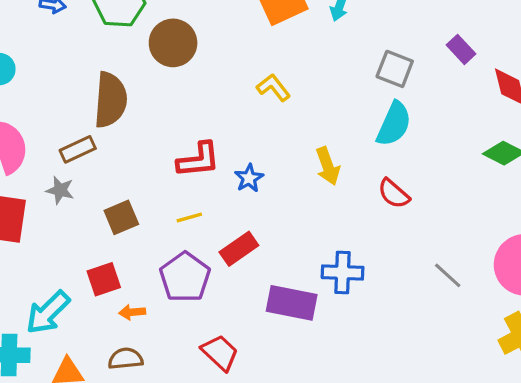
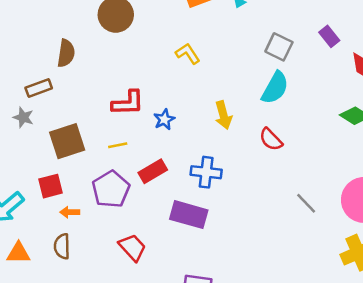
brown semicircle: (110, 100) -> (66, 53), size x0.7
brown square: (121, 217) -> (67, 141), size x1.4
blue cross: (343, 273) -> (206, 172), moved
brown semicircle: (126, 359) -> (62, 246), turned -90

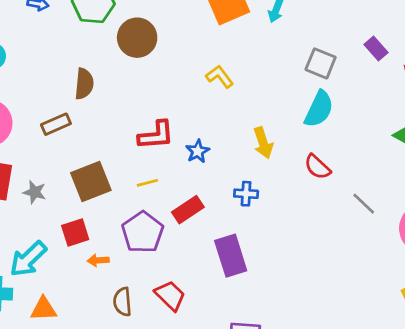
gray star: (23, 117) -> (35, 192), moved
blue cross: (206, 172) -> (246, 194), moved, size x0.7
gray line: (306, 203) -> (364, 204), moved
purple rectangle: (189, 215) -> (231, 256), turned 60
brown semicircle: (62, 246) -> (122, 302), moved

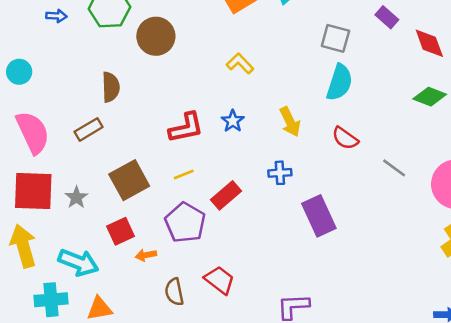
blue star: (198, 151) -> (233, 121), moved
gray star: (35, 192) -> (76, 197), turned 30
purple rectangle: (231, 256) -> (319, 216), moved
cyan arrow: (28, 259) -> (78, 262), turned -108

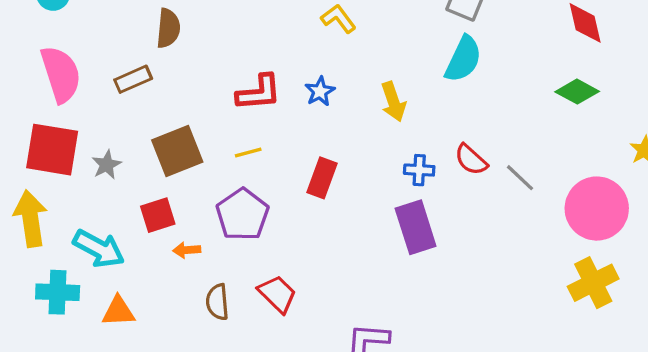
red semicircle: (345, 138) -> (471, 160), moved
blue cross: (280, 173) -> (419, 170), moved
red rectangle: (226, 195) -> (322, 178), moved, turned -36

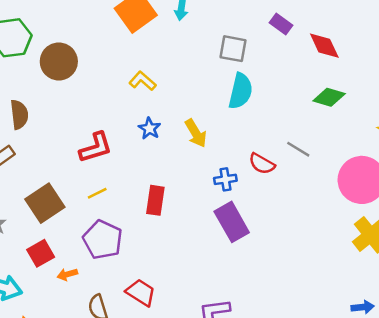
blue star: (320, 91) -> (149, 128), moved
gray line: (520, 178) -> (298, 149), moved

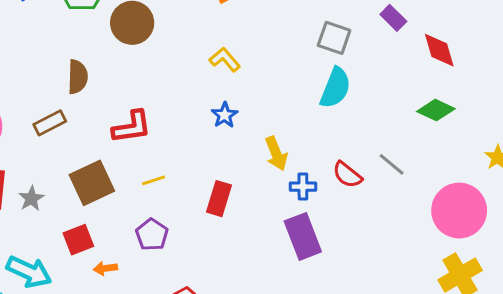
yellow arrow: (196, 133) -> (276, 153), moved
red L-shape: (96, 148) -> (132, 127), moved
purple pentagon: (103, 240) -> (152, 235), size x0.7

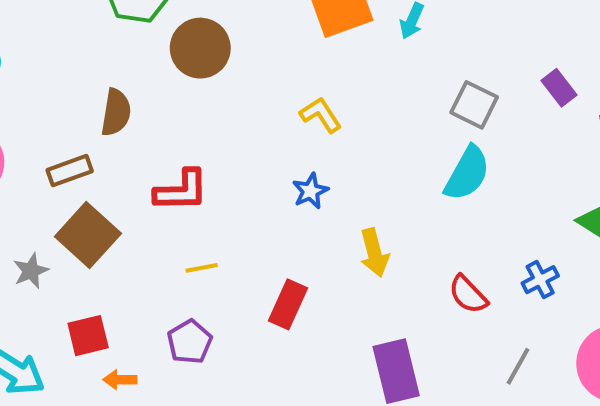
gray line: (392, 164) -> (518, 366), moved, turned 72
brown square: (92, 183) -> (88, 235), moved, turned -30
blue cross: (303, 187) -> (540, 280), moved, turned -35

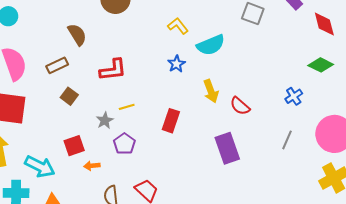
brown semicircle: (116, 112) -> (77, 35), turned -35
cyan semicircle: (467, 173) -> (211, 45), moved, turned 44
brown square: (88, 235) -> (69, 96), size x0.6
gray star: (31, 271) -> (105, 120), moved
red semicircle: (468, 295) -> (240, 106), moved

